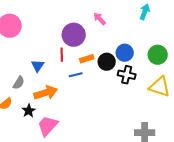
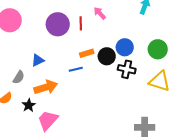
purple circle: (74, 35) -> (58, 24), moved
red line: (62, 55) -> (81, 23), moved
blue triangle: (38, 66) -> (38, 60), turned 32

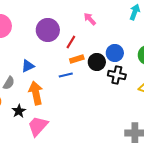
red line: (81, 23) -> (71, 42), moved, turned 32
orange arrow: (46, 87) -> (36, 93), turned -85

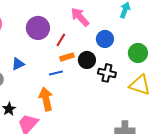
pink arrow: (90, 19) -> (80, 17), size x1.5
blue circle: (115, 53) -> (105, 39), moved
orange arrow: (36, 93) -> (46, 99), moved

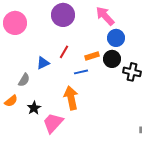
purple circle: (38, 28) -> (63, 15), moved
blue circle: (105, 39) -> (116, 38), moved
red line: (61, 40) -> (64, 52), moved

